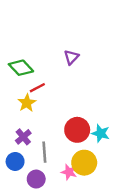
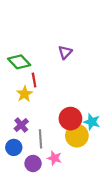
red line: (37, 88) -> (34, 80), turned -72
yellow circle: (84, 163) -> (77, 136), moved
pink star: (69, 172) -> (54, 158), moved

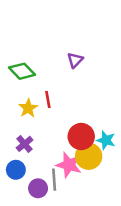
red line: (34, 80) -> (48, 100), moved
gray line: (41, 139) -> (54, 180), moved
pink star: (54, 158) -> (69, 165), moved, size x1.5

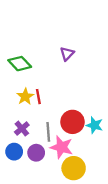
red line: (48, 100) -> (38, 97), moved
yellow circle: (89, 156) -> (74, 168), moved
gray line: (54, 180) -> (48, 132), moved
purple circle: (38, 188) -> (36, 153), moved

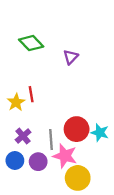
green diamond: (20, 64) -> (31, 43), moved
yellow star: (25, 97) -> (16, 102), moved
red line: (38, 97) -> (31, 94), moved

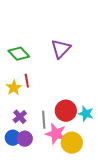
green diamond: (31, 43) -> (19, 54), moved
purple triangle: (71, 57) -> (61, 49), size x1.5
purple circle: (38, 162) -> (25, 139), moved
yellow circle: (78, 178) -> (72, 143), moved

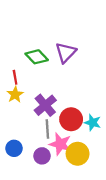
green diamond: (19, 54) -> (37, 57), moved
red line: (27, 81) -> (15, 77), moved
purple cross: (20, 117) -> (45, 105), moved, size x1.5
purple circle: (25, 139) -> (42, 156), moved

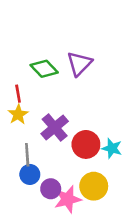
gray line: (47, 129) -> (27, 155), moved
pink star: (60, 144) -> (68, 199), moved, turned -30
blue circle: (14, 148) -> (30, 174), moved

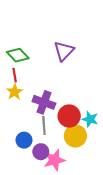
green diamond: (44, 69) -> (18, 55), moved
purple cross: (55, 127) -> (44, 102), turned -30
gray line: (27, 155) -> (44, 125), moved
yellow circle: (94, 186) -> (75, 136), moved

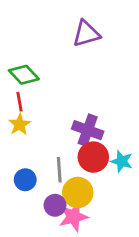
purple triangle: (64, 51) -> (86, 34), moved, turned 30
purple cross: (44, 102) -> (88, 130), moved
yellow circle: (75, 136) -> (78, 193), moved
blue circle: (24, 140) -> (25, 180), moved

